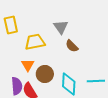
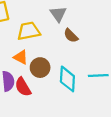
orange triangle: (28, 65) -> (21, 57), turned -32

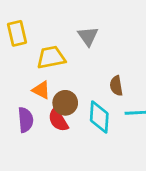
brown semicircle: (71, 36) -> (116, 86), moved, turned 35
red semicircle: (23, 87) -> (58, 120), moved

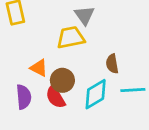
yellow trapezoid: (51, 57) -> (71, 37), moved
cyan diamond: (99, 117) -> (96, 94), turned 56

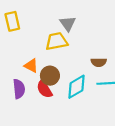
brown semicircle: (112, 64) -> (99, 62), moved, turned -80

